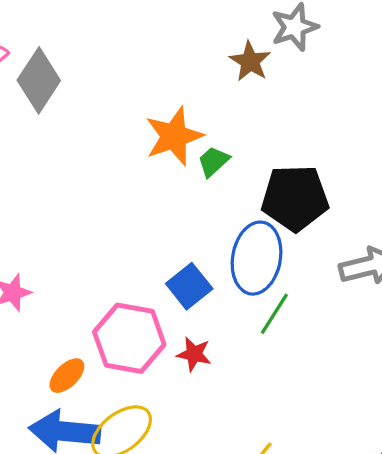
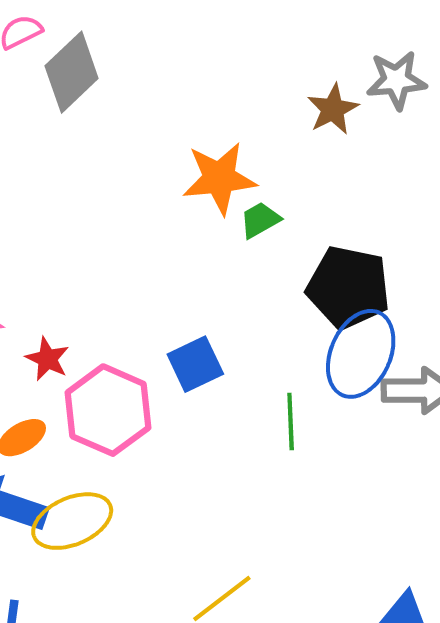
blue ellipse: (257, 258) -> (361, 354), moved
green line: (274, 314) -> (291, 422), turned -48
red star: (194, 354) -> (47, 359), moved

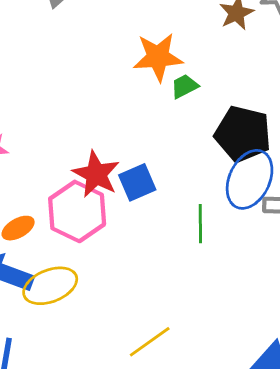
red star: (47, 359) -> (96, 174), moved, size x1.6

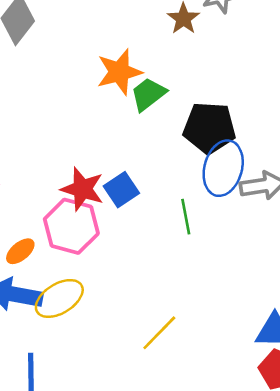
green trapezoid: (185, 86) -> (148, 94), size x1.4

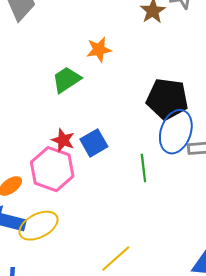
orange star: (119, 72) -> (99, 50), size x0.7
green trapezoid: (148, 94) -> (66, 80), moved
red star: (82, 189) -> (63, 140), size x0.7

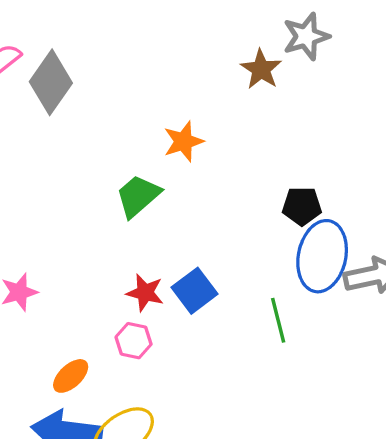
black pentagon: (167, 99) -> (302, 206), size x0.6
pink hexagon: (52, 169) -> (134, 341), size x0.5

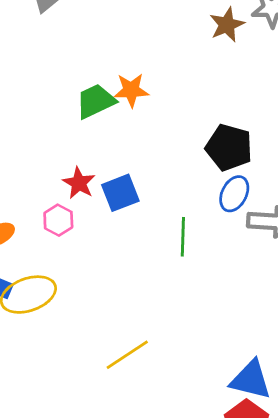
orange star: (183, 141) -> (131, 90), moved
black pentagon: (302, 206) -> (229, 147), size x1.4
blue ellipse: (322, 256) -> (234, 194), size x0.6

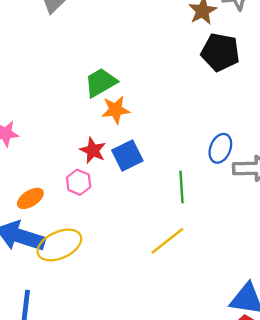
orange star: (131, 90) -> (116, 110), moved
black pentagon: (229, 147) -> (220, 52), moved
yellow line: (127, 355) -> (167, 241), moved

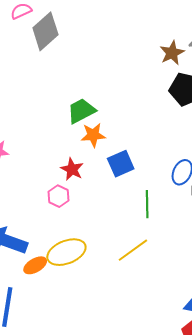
blue square: (127, 156) -> (121, 164), moved
orange ellipse: (30, 198) -> (35, 265), moved
yellow ellipse: (59, 245) -> (66, 252), moved

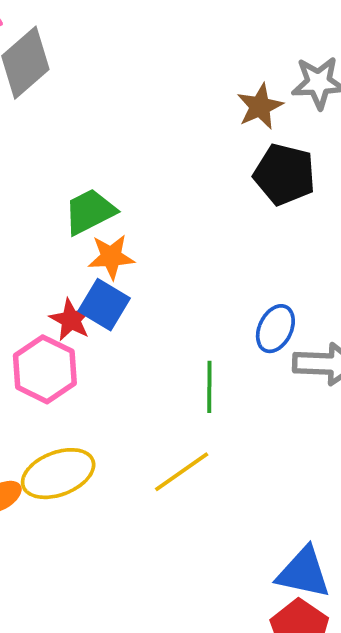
blue square: (121, 164) -> (104, 305), moved, turned -36
pink hexagon: (59, 196) -> (45, 369), size x1.6

